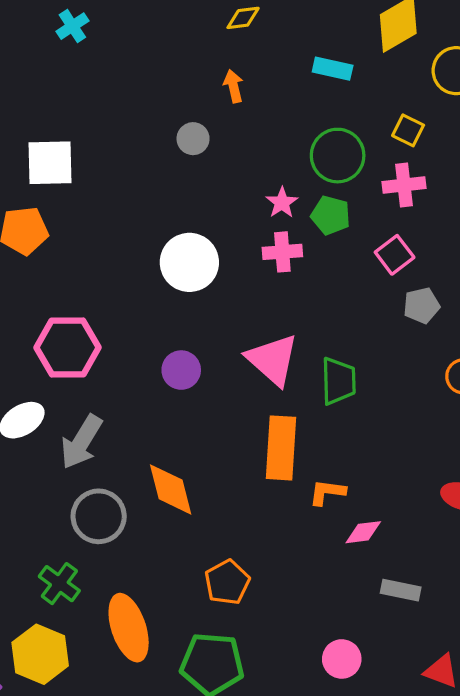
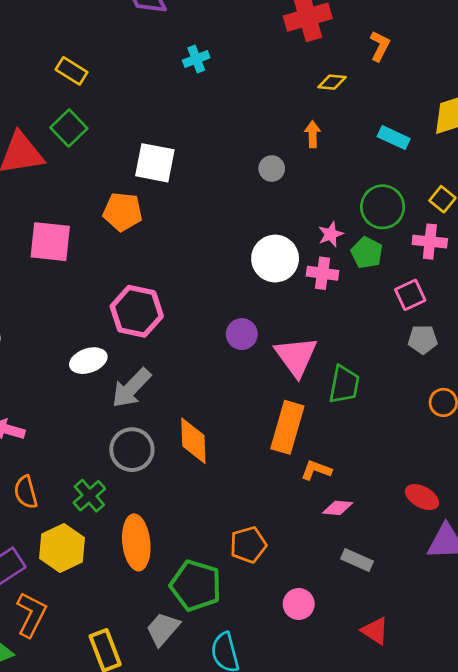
white circle: (189, 262) -> (275, 259), moved
purple circle: (181, 370) -> (242, 334), moved
orange pentagon: (227, 582) -> (248, 545), moved

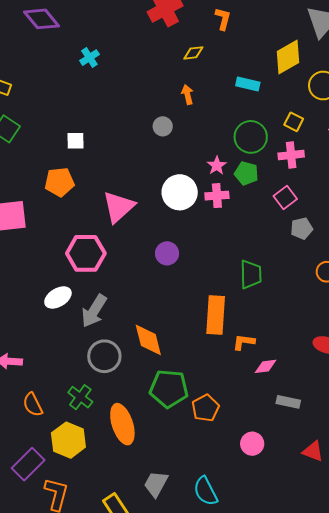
white square: (155, 163) -> (76, 141), size x0.6
pink triangle: (296, 356) -> (118, 207), moved, turned 36
green pentagon: (196, 586) -> (169, 389), moved

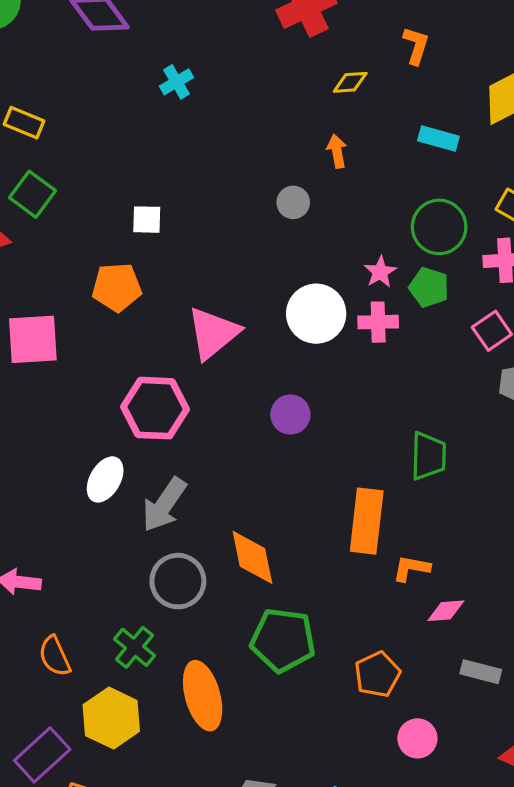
orange L-shape: (223, 19) -> (416, 46), moved
white ellipse: (58, 297) -> (105, 479), turned -32
orange pentagon: (205, 408) -> (377, 674), moved

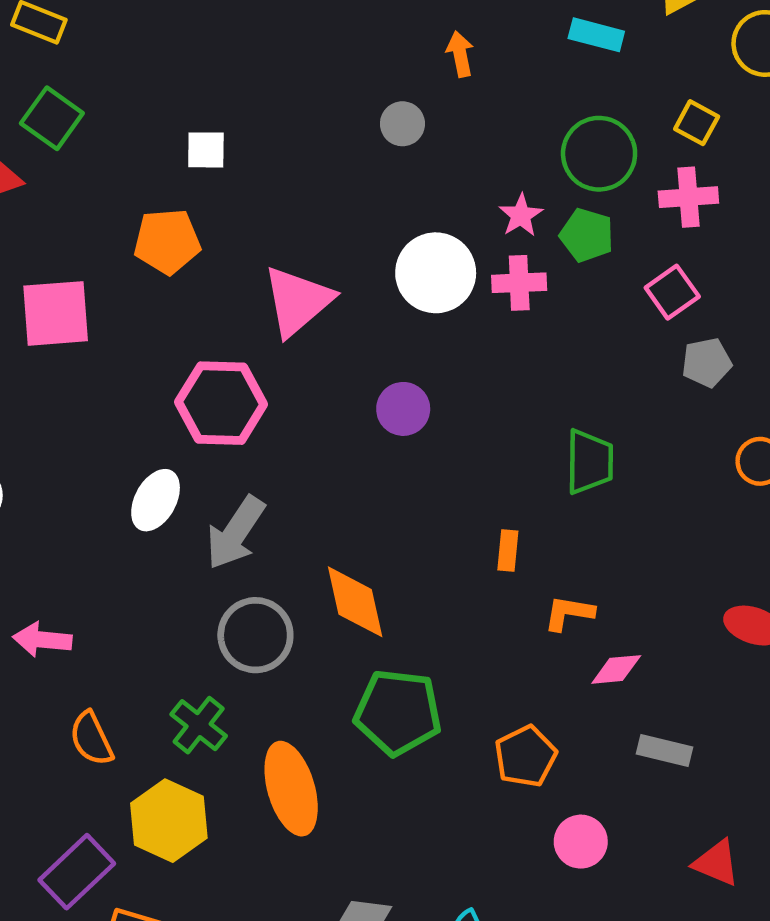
orange rectangle: (367, 521) -> (508, 550), size x0.5

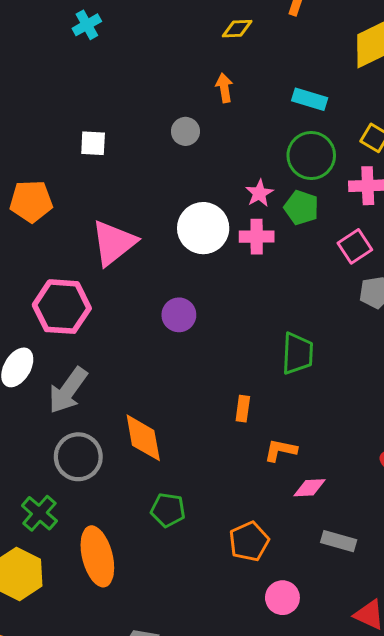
cyan rectangle: (596, 35) -> (310, 99), moved
white square: (206, 150) -> (93, 143), moved
green pentagon: (398, 712) -> (168, 510), size x0.6

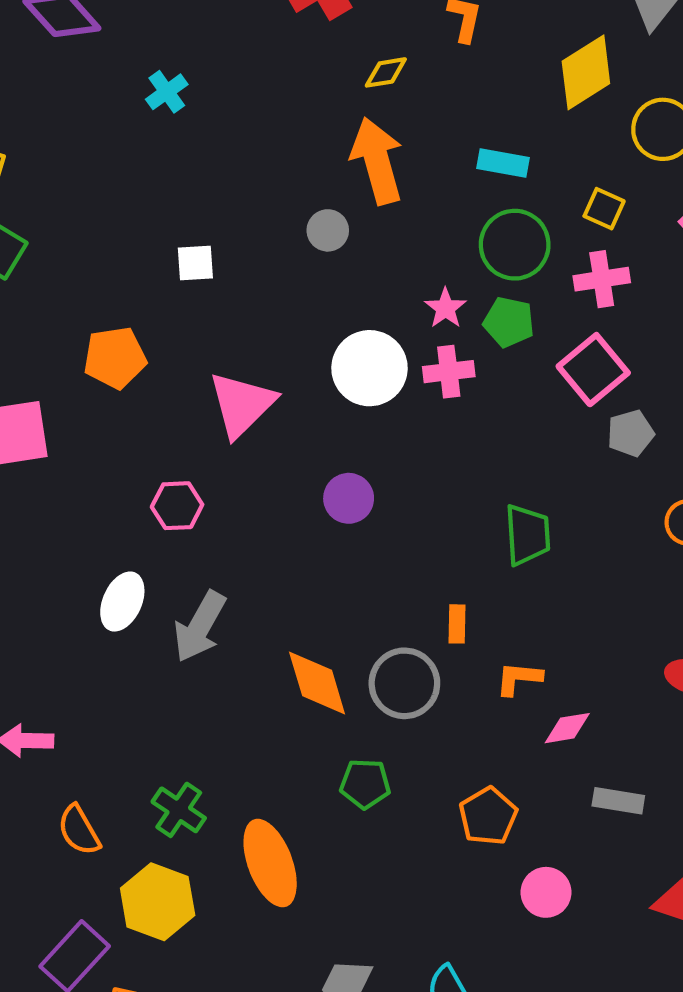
orange arrow: (224, 88) -> (377, 161), size x2.0
pink square: (355, 246) -> (593, 370), size x1.4
pink hexagon: (62, 307) -> (177, 506), size x0.6
gray circle: (78, 457) -> (404, 683), moved

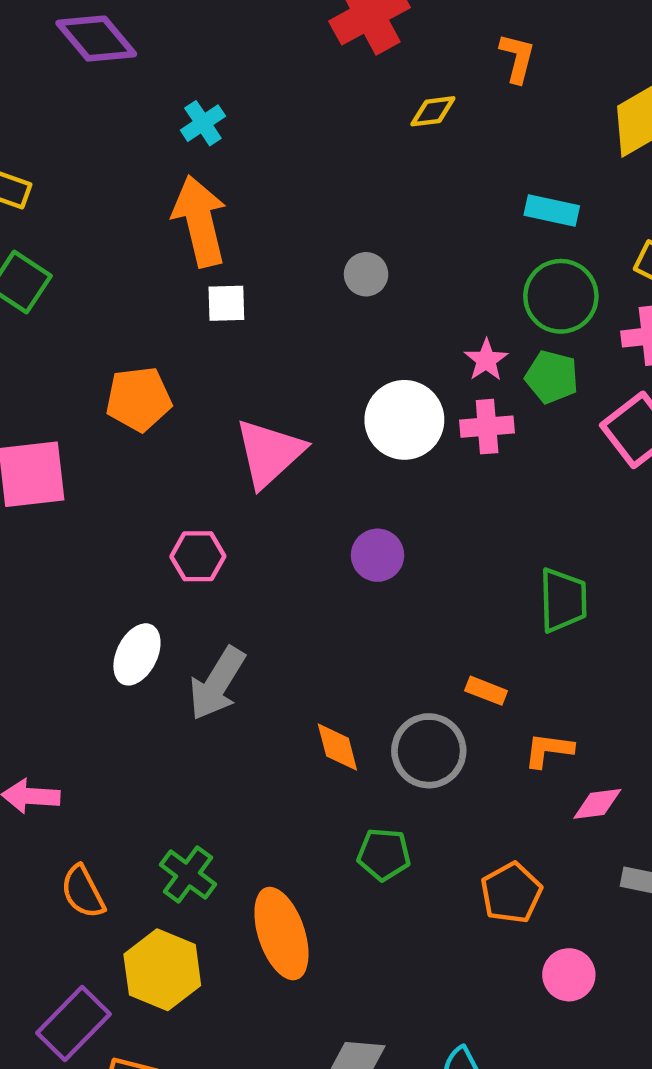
orange arrow: (377, 161) -> (200, 221), moved
orange rectangle: (457, 624) -> (486, 691), turned -72
orange diamond: (317, 683) -> (337, 747), size x0.7

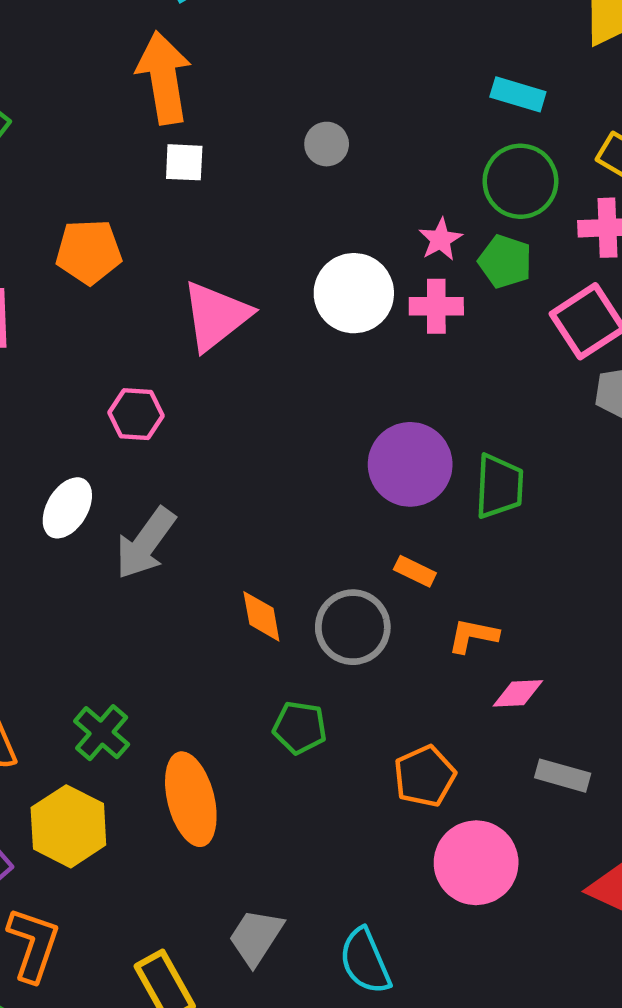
purple circle: (378, 555) -> (410, 464), moved, size x1.6
pink circle: (569, 975) -> (476, 863), size x1.6

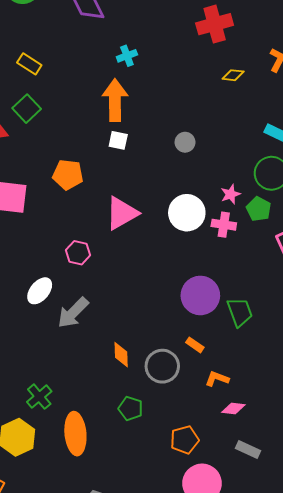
green trapezoid: (499, 486) -> (240, 312), turned -32

